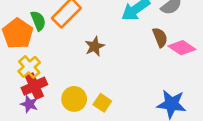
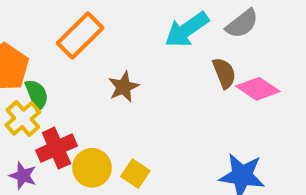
green semicircle: (38, 21) -> (37, 95), moved
red cross: (34, 86) -> (56, 148), moved

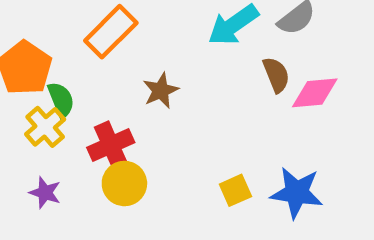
pink diamond: (258, 89) -> (315, 93), turned -39
red cross: (56, 148) -> (111, 145), moved
yellow square: (135, 174) -> (235, 190), moved, turned 32

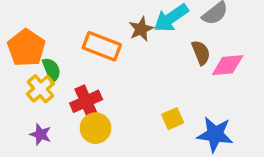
orange rectangle: (111, 32) -> (102, 46), moved, turned 66
brown star: (161, 91) -> (141, 29), moved
yellow square: (235, 190) -> (173, 119), moved

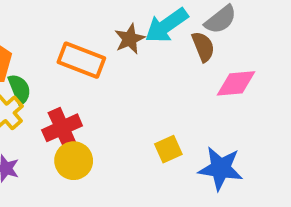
brown semicircle: (201, 53) -> (203, 47), moved

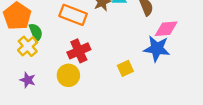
red cross: (62, 128) -> (79, 51), moved
blue star: (221, 168) -> (157, 49), moved

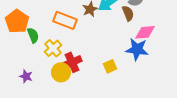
yellow cross: (28, 46) -> (53, 48), moved
red cross: (79, 51) -> (72, 62), moved

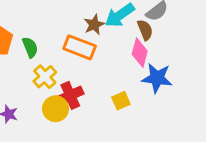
orange rectangle: (65, 20) -> (80, 47), moved
pink diamond: (145, 32) -> (140, 53), moved, turned -70
green semicircle: (33, 35) -> (30, 47), moved

